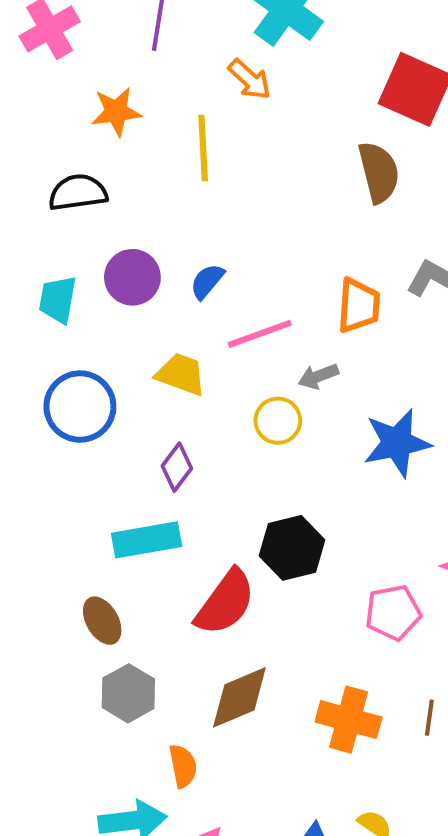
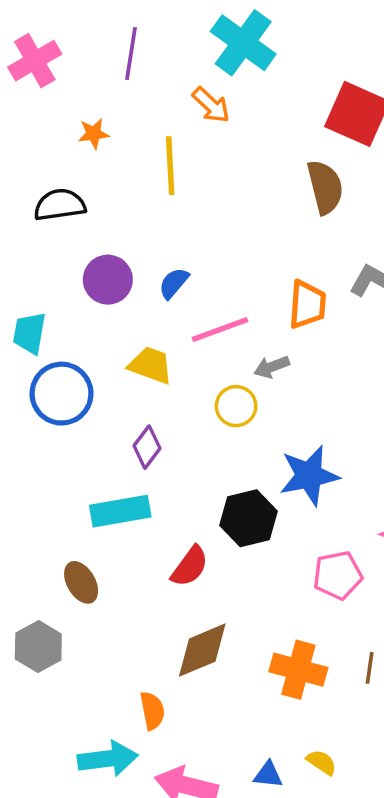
orange star: (116, 112) -> (94, 134), size x0.7
cyan trapezoid: (58, 299) -> (29, 333), moved
blue star: (397, 443) -> (309, 476), moved
red semicircle: (225, 602) -> (190, 566), size x0.7
gray hexagon: (128, 693) -> (38, 647), moved

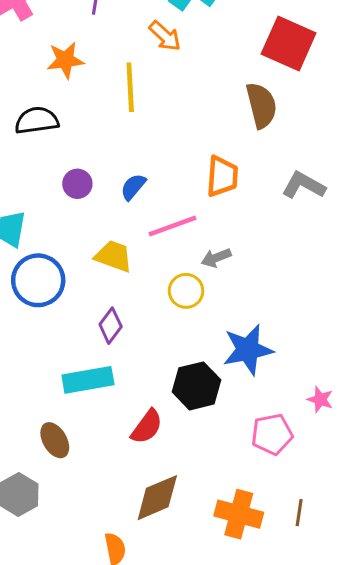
orange star: (94, 134) -> (65, 60), size x1.4
purple circle: (108, 280) -> (77, 184), size x0.7
orange trapezoid: (307, 305) -> (222, 176), moved

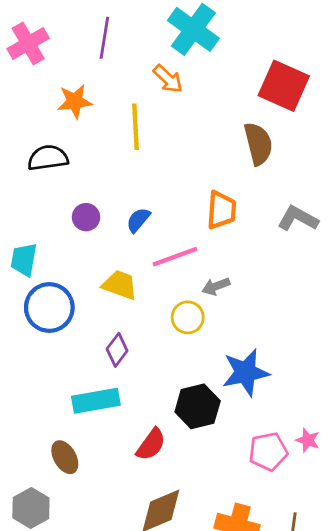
pink star: (320, 399) -> (308, 440), moved

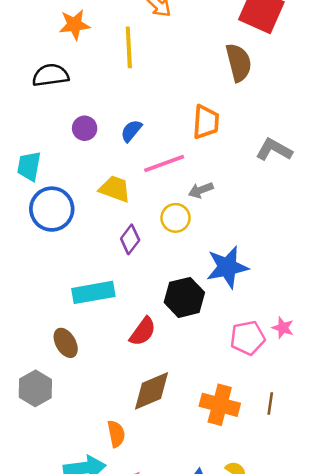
gray L-shape: (298, 219) -> (274, 150), moved
purple diamond: (117, 350) -> (130, 239), moved

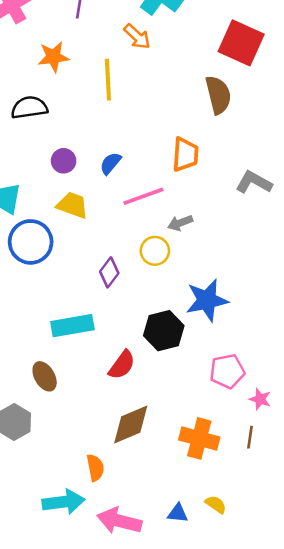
yellow trapezoid: (115, 189) -> (72, 205), moved
pink star: (283, 328) -> (260, 399), moved

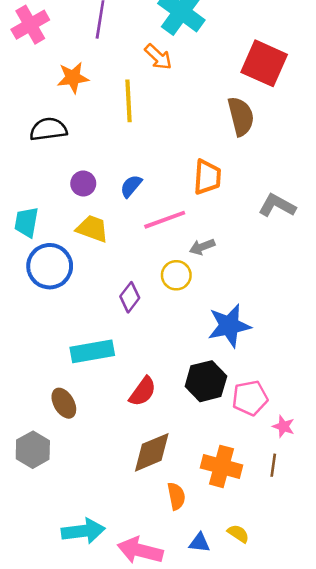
black hexagon: (164, 331) -> (206, 381), moved
orange semicircle: (95, 468) -> (176, 496), moved

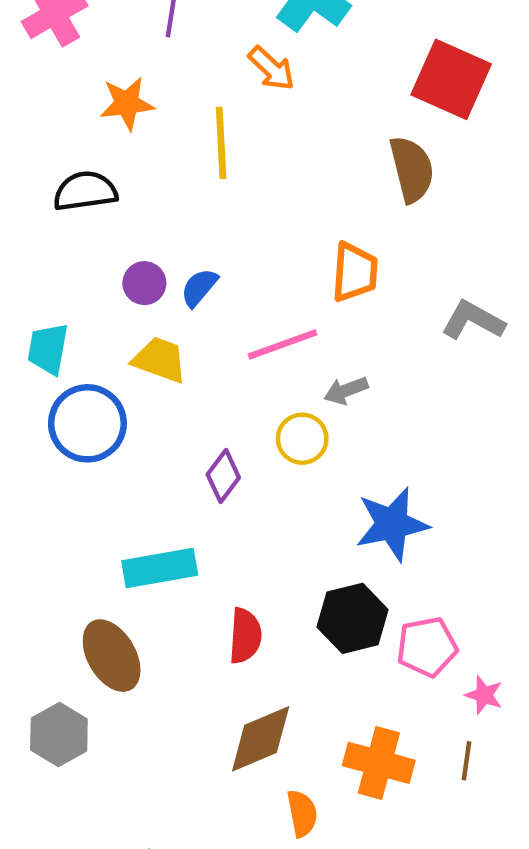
blue semicircle: (131, 186) -> (199, 288), moved
red semicircle: (143, 392) -> (245, 636), turned -32
brown ellipse: (64, 403) -> (112, 656), size x1.4

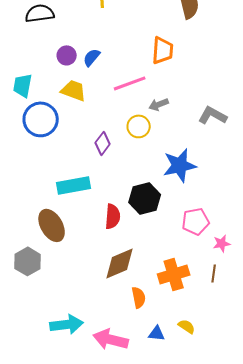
gray L-shape: (473, 320) -> (213, 115), moved
black hexagon: (353, 618) -> (145, 198), moved
pink star: (484, 695) -> (222, 243), turned -30
orange cross: (379, 763) -> (174, 274), turned -32

